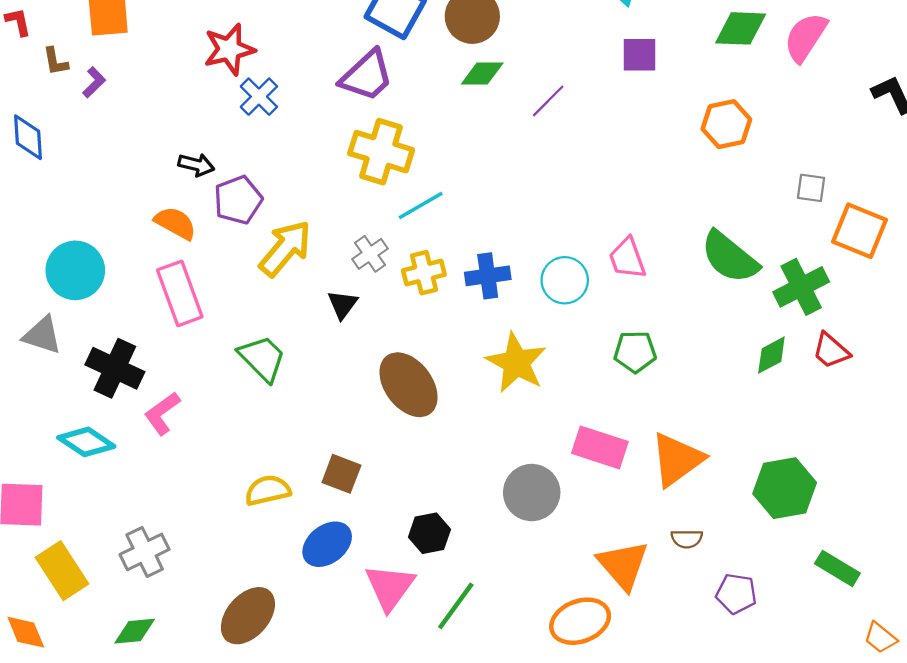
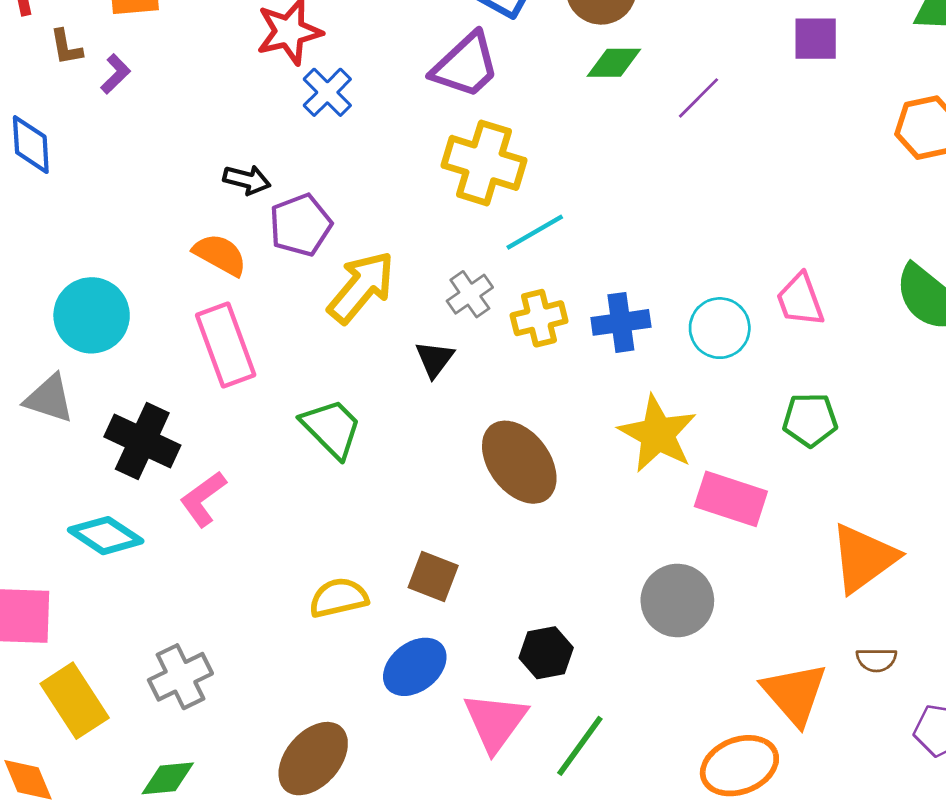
pink rectangle: (600, 447) -> (731, 499), moved

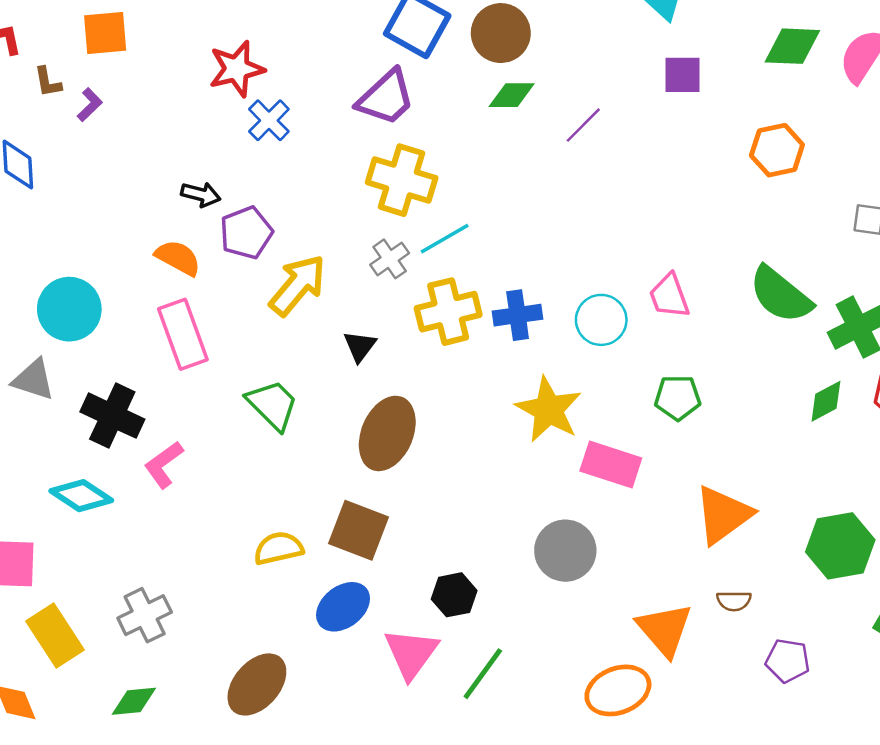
gray cross: (470, 294) -> (390, 259), moved
yellow cross: (539, 318) -> (448, 312), size x1.4
brown ellipse: (519, 462) -> (387, 433), moved, turned 60
brown square: (433, 576) -> (359, 530), size x1.4

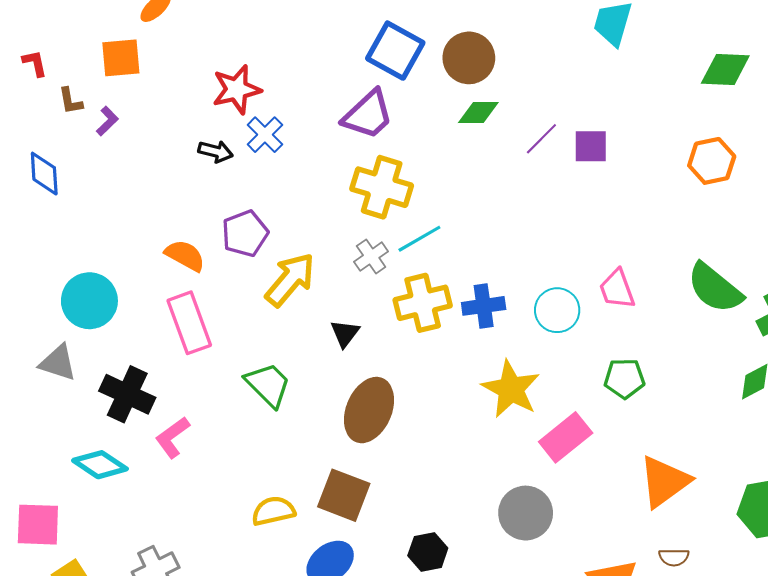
purple square: (682, 75) -> (591, 146), moved
black arrow: (201, 194) -> (216, 151), moved
pink rectangle: (611, 465) -> (566, 437), turned -57

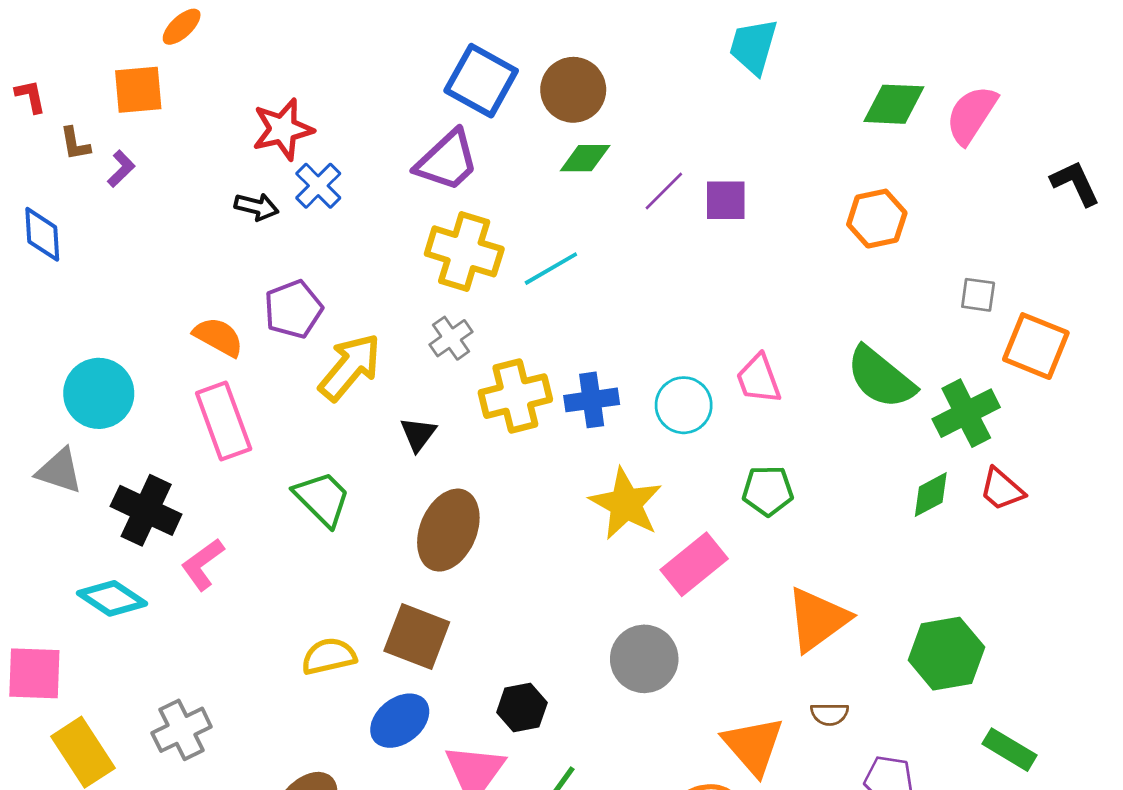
cyan line: (419, 239) -> (551, 269), moved

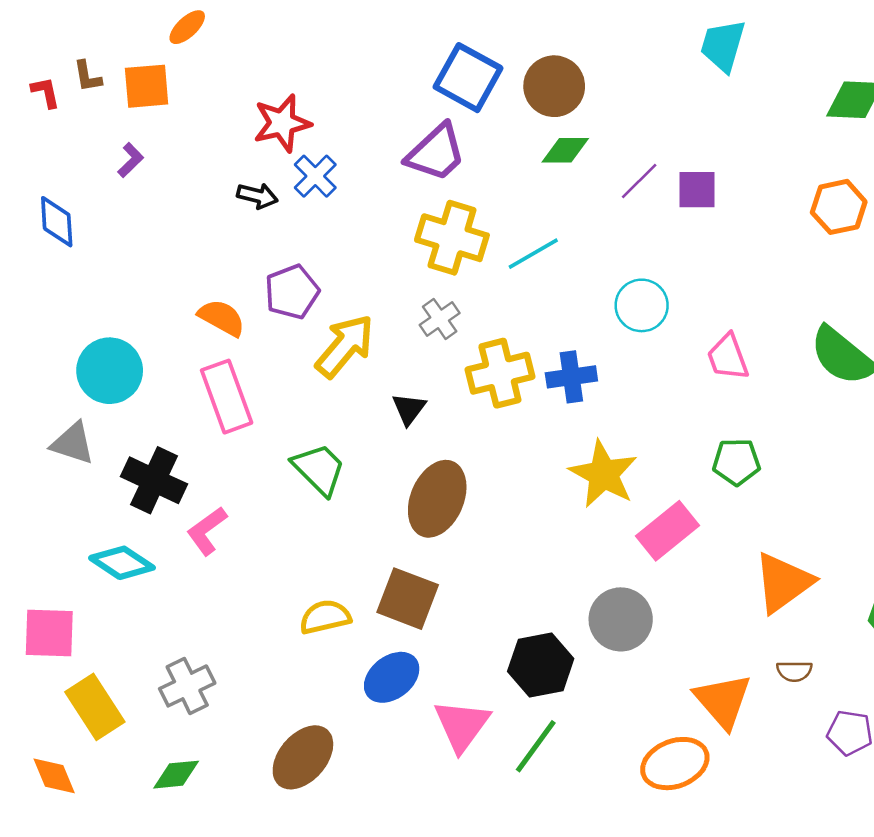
brown L-shape: (75, 144) -> (87, 76), moved
cyan circle: (684, 405) -> (642, 305), moved
black hexagon: (522, 708) -> (541, 665), moved, size x1.4

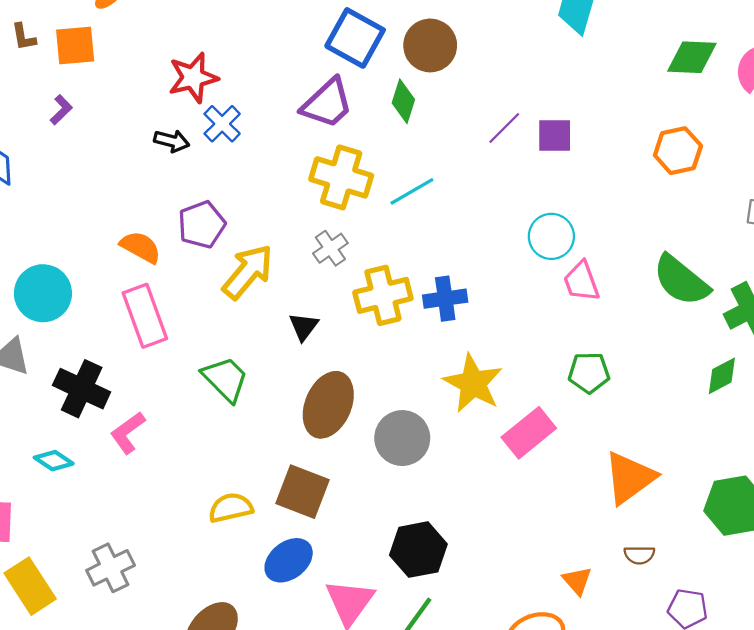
green diamond: (565, 150) -> (403, 101), moved, turned -72
cyan circle: (642, 305) -> (551, 236), moved
cyan diamond: (122, 563) -> (54, 461), size x0.7
gray circle: (621, 619) -> (402, 438), moved
orange triangle: (723, 701) -> (577, 581), size x0.6

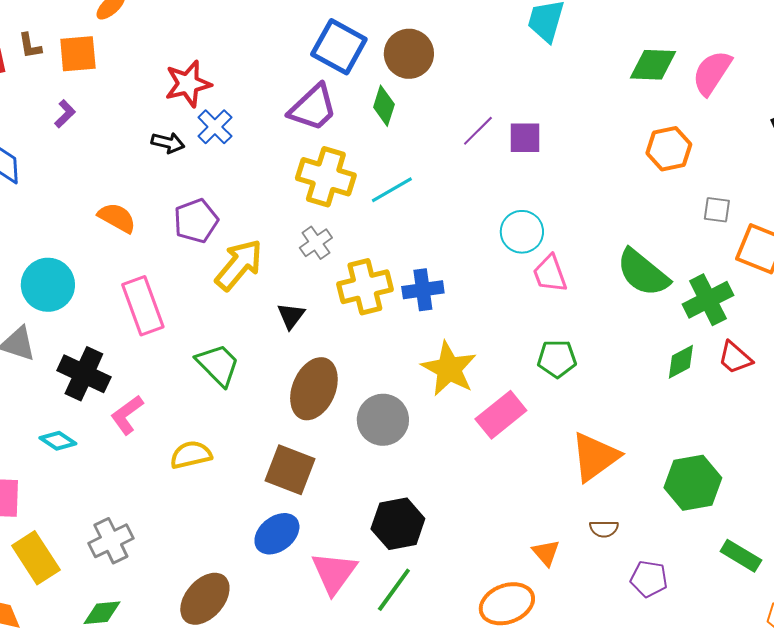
orange hexagon: (678, 151) -> (669, 149), moved
orange semicircle: (141, 247) -> (117, 218), moved
yellow semicircle: (231, 508) -> (191, 455), moved

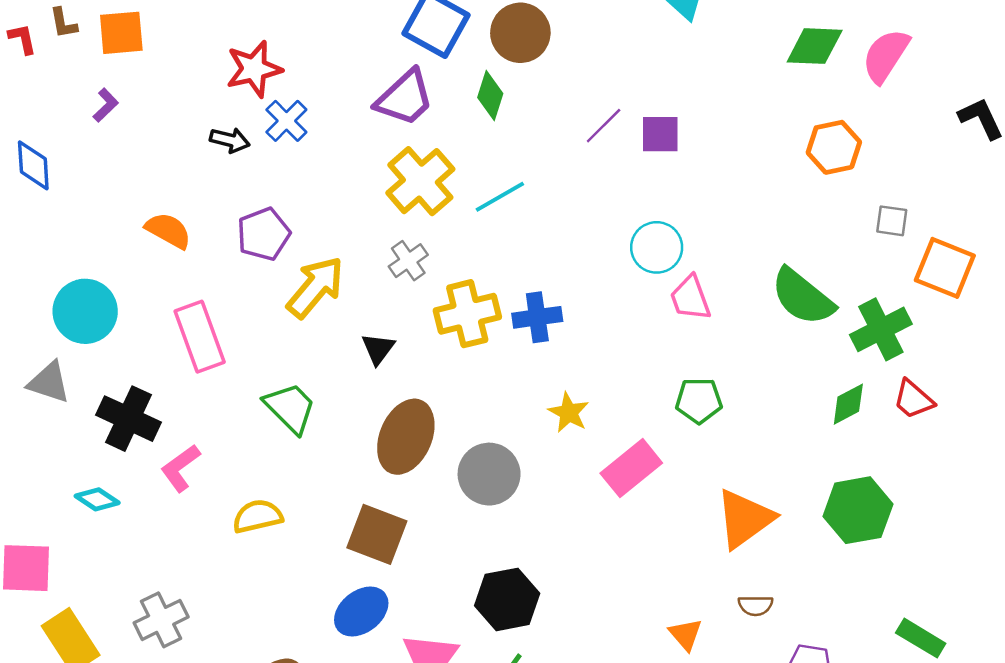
yellow cross: (326, 177) -> (420, 181), turned 32
yellow star: (449, 369) -> (569, 413), size x0.6
green hexagon: (693, 483) -> (858, 510), moved

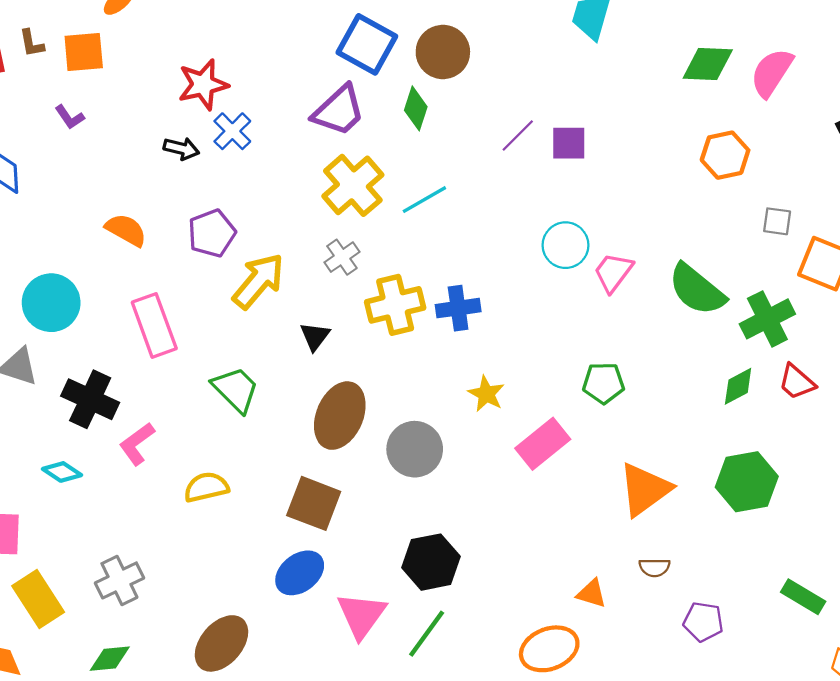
purple L-shape: (106, 105) -> (70, 117), turned 100
pink trapezoid: (690, 298) -> (613, 272), moved, turned 57
orange triangle: (686, 634) -> (592, 594), turned -32

